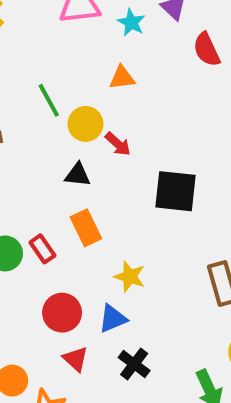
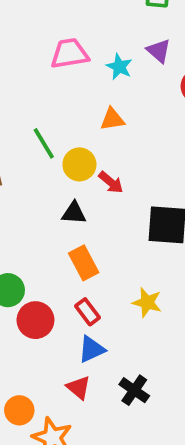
red rectangle: (42, 249) -> (88, 312), moved
yellow star: (130, 277) -> (147, 302), moved
red circle: (62, 313) -> (35, 320), moved
blue triangle: (113, 319) -> (92, 349), moved

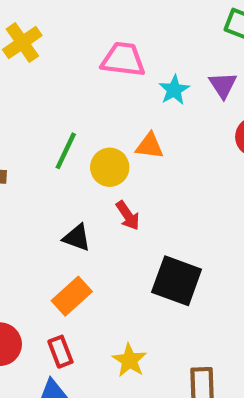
green line: (44, 143) -> (66, 151), turned 40
yellow circle: (79, 164) -> (110, 167), moved
orange rectangle: (84, 263) -> (72, 296), turned 60

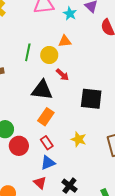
black triangle: (77, 238) -> (42, 90), size x1.6

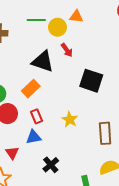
green line: (28, 52) -> (36, 20), turned 66
orange rectangle: (46, 117) -> (31, 89), moved
red triangle: (40, 183) -> (12, 153), moved

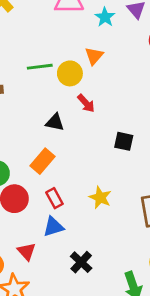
orange triangle: (76, 16) -> (94, 56), turned -48
black triangle: (43, 61) -> (55, 122), size x0.6
black square: (91, 81) -> (124, 141), size x0.6

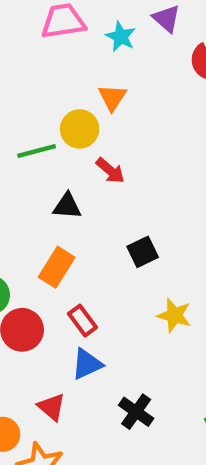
green line: (40, 67) -> (37, 151), moved
black square: (124, 141) -> (143, 252), moved, turned -30
yellow star: (100, 197) -> (174, 315), moved

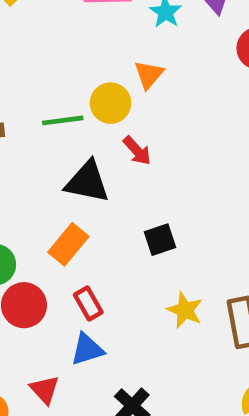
black triangle: (67, 206) -> (87, 182), size x1.5

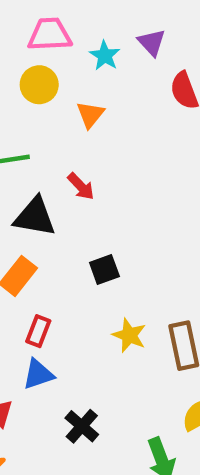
yellow circle: (111, 103) -> (39, 85), moved
red rectangle: (88, 303) -> (38, 331), turned 52

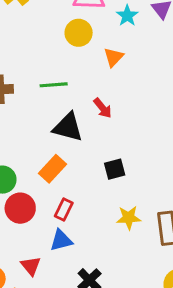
yellow star: (129, 335) -> (129, 218), turned -30

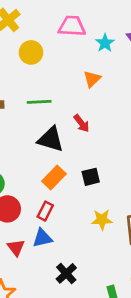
yellow circle: (79, 33) -> (31, 52), moved
orange rectangle: (53, 169) -> (54, 178), moved
red triangle: (31, 266) -> (16, 248), moved

